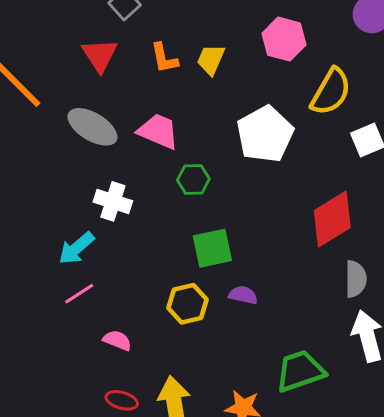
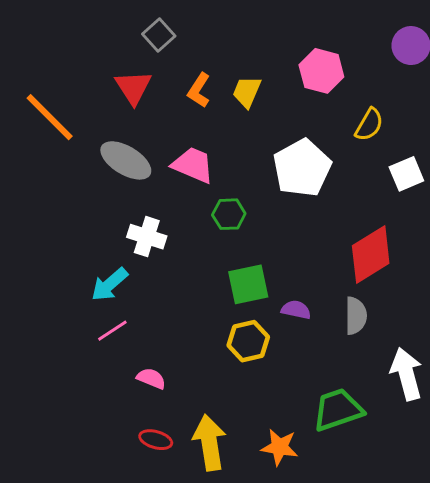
orange L-shape: (164, 58) -> (199, 90), turned 44
yellow semicircle: (331, 92) -> (369, 125), size x0.7
gray semicircle: (356, 279) -> (356, 316), moved
purple semicircle: (243, 295) -> (296, 310), moved
yellow hexagon: (188, 304) -> (248, 341), moved

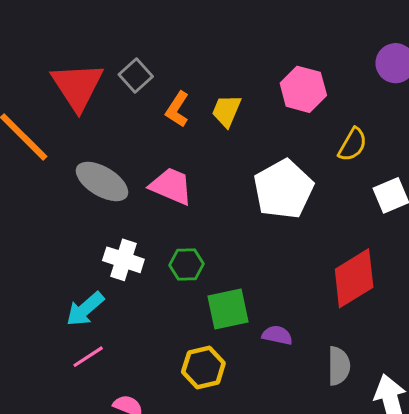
gray square: (159, 35) -> (136, 75), moved
red triangle: (133, 87) -> (77, 86), moved, size x1.4
green hexagon: (229, 214) -> (187, 264), moved
gray semicircle: (356, 316) -> (339, 366), moved
yellow hexagon: (248, 341) -> (203, 367), moved

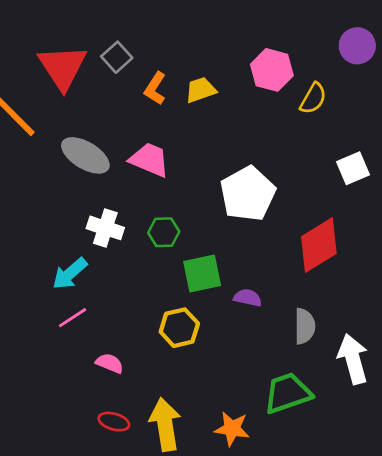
yellow trapezoid: (226, 111) -> (201, 90), turned 48
yellow semicircle: (352, 145) -> (313, 98), moved
white pentagon: (283, 189) -> (248, 194), moved

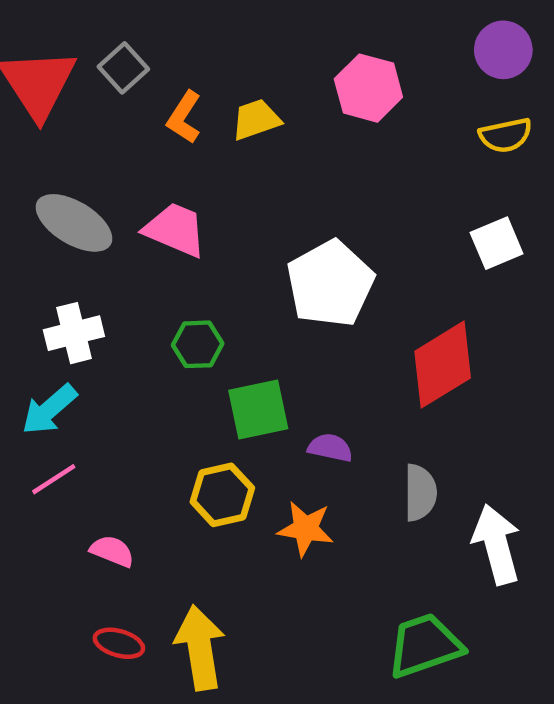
yellow semicircle: (313, 98) -> (506, 135), moved, turned 48
white cross: (105, 228) -> (74, 333), moved, turned -32
green trapezoid: (288, 393) -> (425, 645), moved
orange star: (232, 429) -> (306, 529), moved

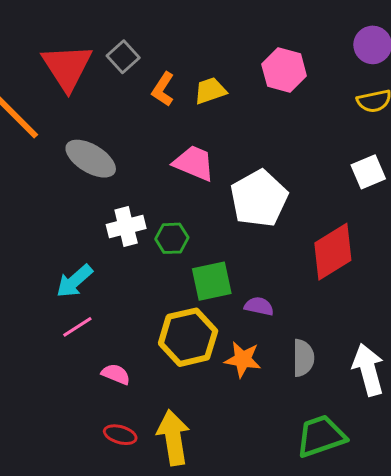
pink trapezoid: (175, 230) -> (194, 163), moved
white cross: (74, 333) -> (126, 226), moved
gray semicircle: (420, 493) -> (303, 358), moved
yellow hexagon: (222, 495) -> (188, 337), size x1.4

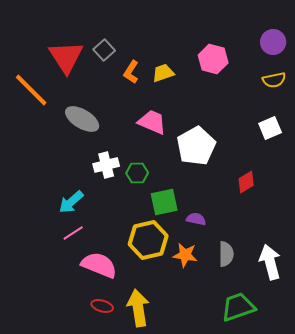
red diamond: (333, 252) -> (246, 182), size x0.6
pink semicircle: (116, 374) -> (99, 265), size x1.8

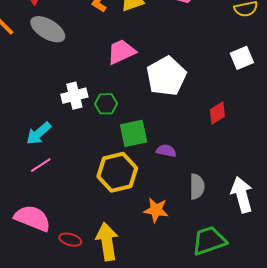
gray ellipse: (82, 119) -> (48, 29), moved
pink trapezoid: (152, 122) -> (121, 52), turned -48
orange star: (185, 255) -> (156, 210), moved
pink semicircle: (99, 265) -> (32, 218), moved

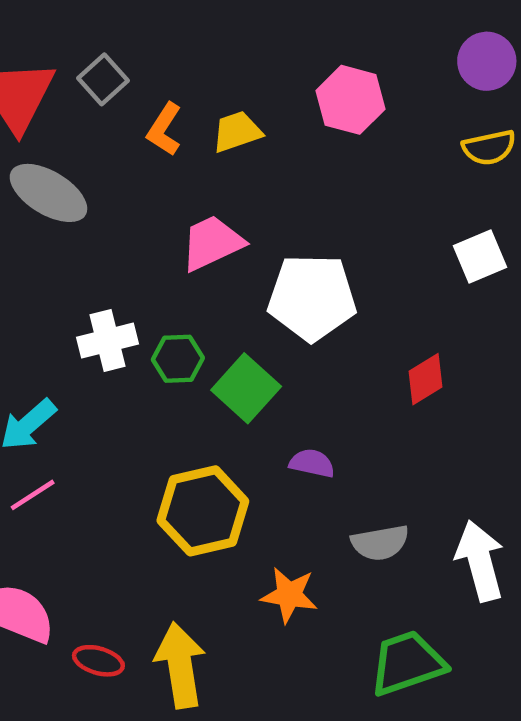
white pentagon: (166, 76) -> (312, 297), turned 30
green square: (134, 133) -> (246, 388), moved, turned -36
gray semicircle: (197, 186) -> (380, 543), turned 80

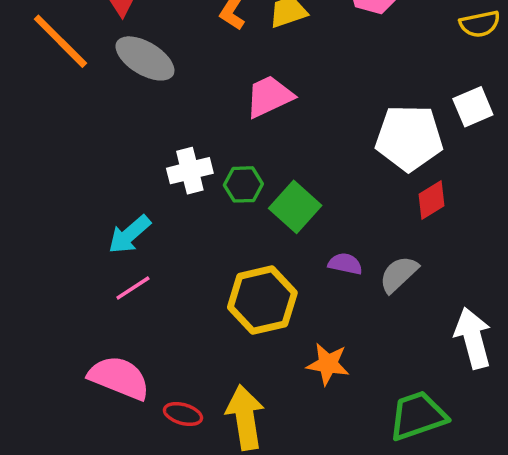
white pentagon: (312, 297) -> (409, 138), moved
gray semicircle: (380, 543) -> (399, 274), moved, turned 147

